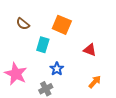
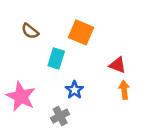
orange arrow: (95, 82) -> (124, 90), moved, turned -48

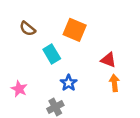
cyan rectangle: (56, 59) -> (52, 54), turned -48
pink star: (21, 96) -> (19, 89), size x0.6

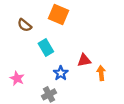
orange square: (75, 30) -> (59, 15), moved
red triangle: (108, 60) -> (84, 60), moved, turned -32

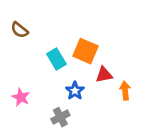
orange square: (59, 15) -> (85, 51), moved
brown semicircle: (25, 25) -> (19, 30), moved

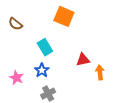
orange square: (85, 51) -> (64, 16), moved
blue star: (75, 91) -> (42, 70), moved

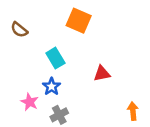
orange arrow: (100, 72) -> (133, 111), moved
pink star: (16, 78) -> (30, 102), moved

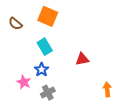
orange square: (79, 21) -> (48, 16), moved

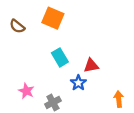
cyan rectangle: (45, 47) -> (60, 57), moved
blue star: (42, 70) -> (78, 83), moved

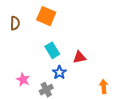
brown semicircle: (17, 26) -> (15, 23), turned -128
blue star: (78, 83) -> (59, 72), moved

